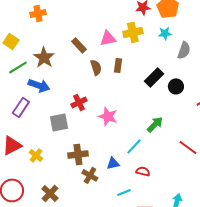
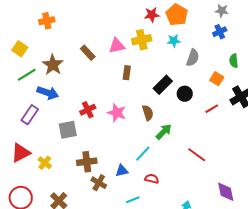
brown semicircle: (96, 67) -> (148, 113), moved
pink star: (108, 116) -> (117, 113), moved

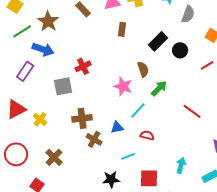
pink star: (117, 113) -> (123, 86), moved

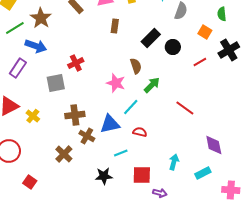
blue triangle: (117, 127) -> (110, 124), size x1.5
brown cross: (54, 157) -> (64, 154), moved

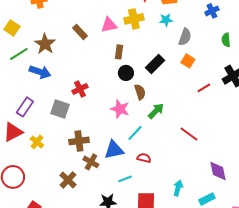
orange square: (205, 32) -> (188, 61), moved
black circle: (173, 47) -> (126, 73), moved
purple rectangle: (18, 68) -> (25, 107), moved
gray square: (56, 83) -> (60, 109), turned 30

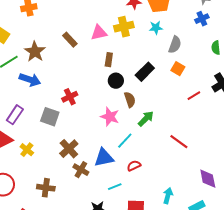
brown cross: (79, 141) -> (69, 149), turned -36
red semicircle: (144, 158) -> (134, 166), turned -40
brown cross: (68, 180) -> (46, 188), moved, turned -36

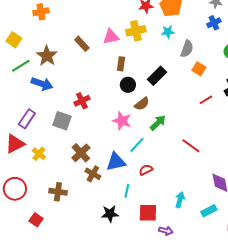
orange square: (178, 69) -> (199, 69), moved
brown semicircle: (130, 100) -> (142, 104), turned 70
cyan line: (115, 187) -> (127, 191), turned -56

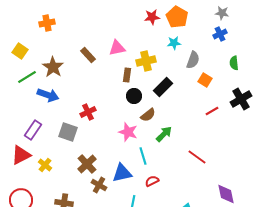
yellow cross: (136, 31) -> (146, 61), moved
cyan line: (137, 145) -> (143, 156), turned -60

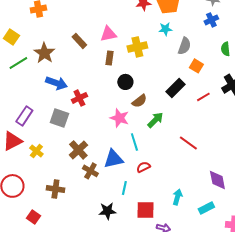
brown rectangle: (127, 75) -> (109, 58), moved
black rectangle: (163, 87) -> (175, 88), moved
blue arrow: (48, 95) -> (56, 83), moved

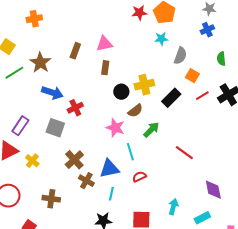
brown rectangle: (79, 41) -> (75, 51), turned 63
yellow cross: (137, 47) -> (144, 85), moved
red line: (203, 97) -> (202, 96), moved
cyan line: (124, 188) -> (111, 194), moved

